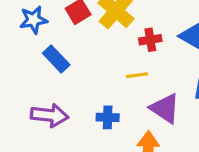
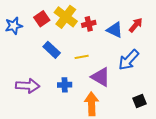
red cross: (150, 40) -> (89, 24), moved
blue rectangle: (56, 59) -> (52, 50), moved

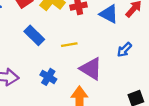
blue arrow: (129, 60) -> (124, 50), size x0.6
blue cross: (65, 85) -> (48, 77), turned 32

